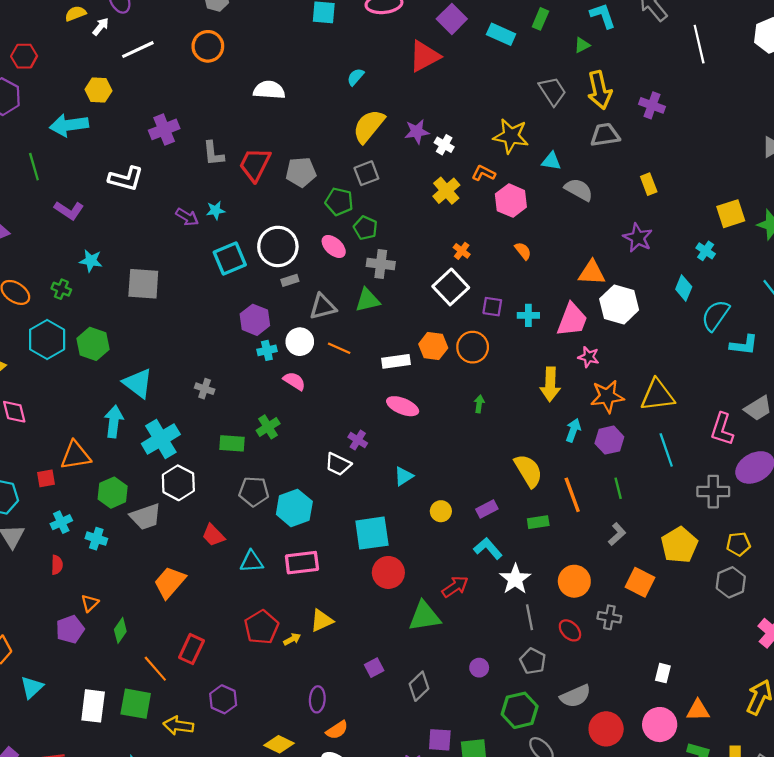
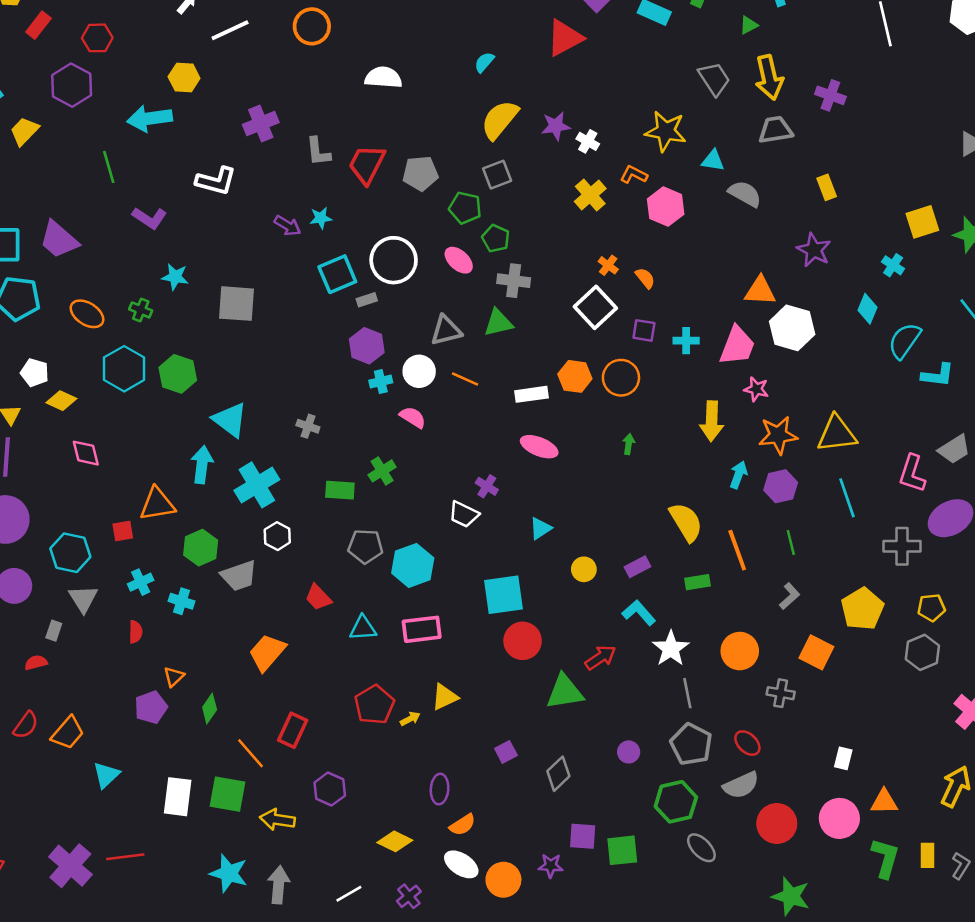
orange semicircle: (523, 251) -> (645, 278), moved
gray rectangle: (290, 280) -> (367, 300), moved
white hexagon: (178, 483) -> (277, 536), size x0.7
red ellipse: (570, 630) -> (747, 743), moved
gray pentagon: (533, 661) -> (691, 744), size x1.4

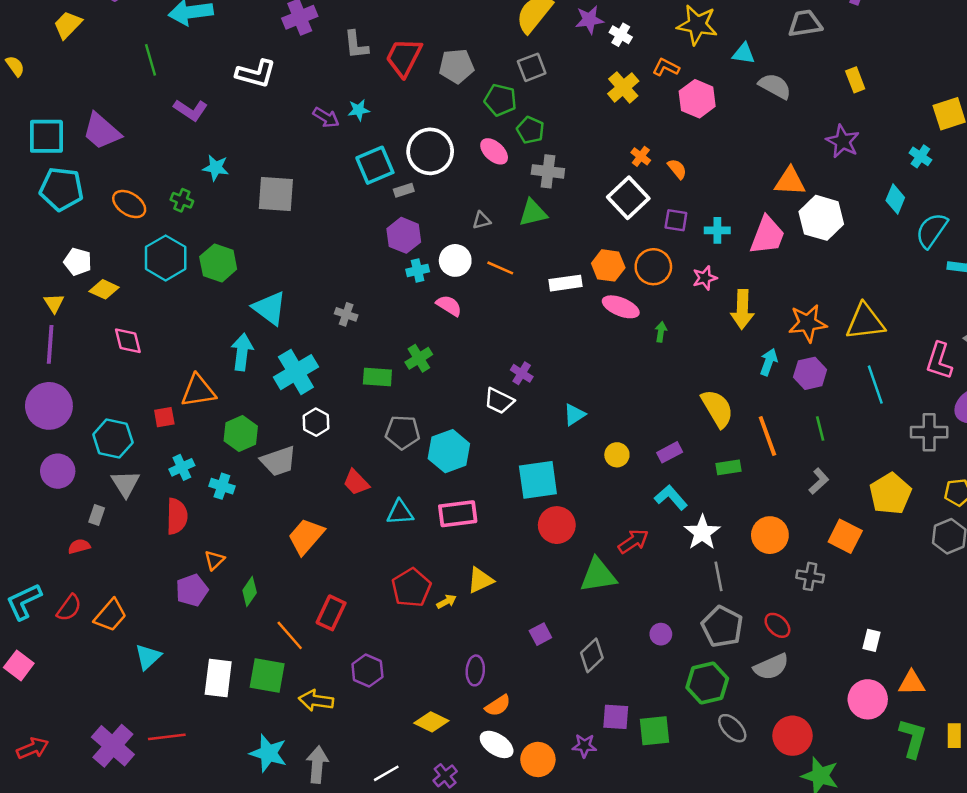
gray triangle: (446, 330) -> (482, 220), size x0.6
pink star: (756, 389) -> (705, 278), moved, turned -30
pink ellipse: (539, 447) -> (621, 307), moved
red semicircle: (136, 632) -> (177, 516), size x1.6
red circle: (777, 824) -> (792, 736), moved

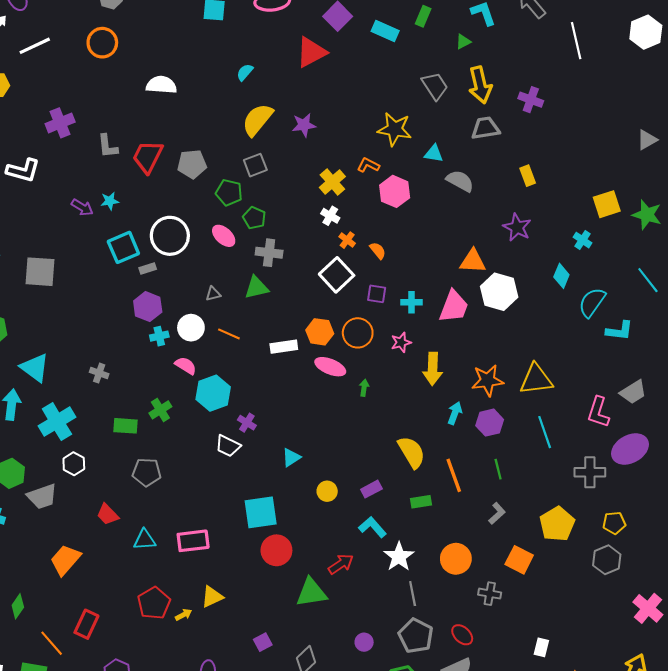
white cross: (621, 35) -> (330, 216), moved
cyan hexagon: (449, 451) -> (213, 393), moved

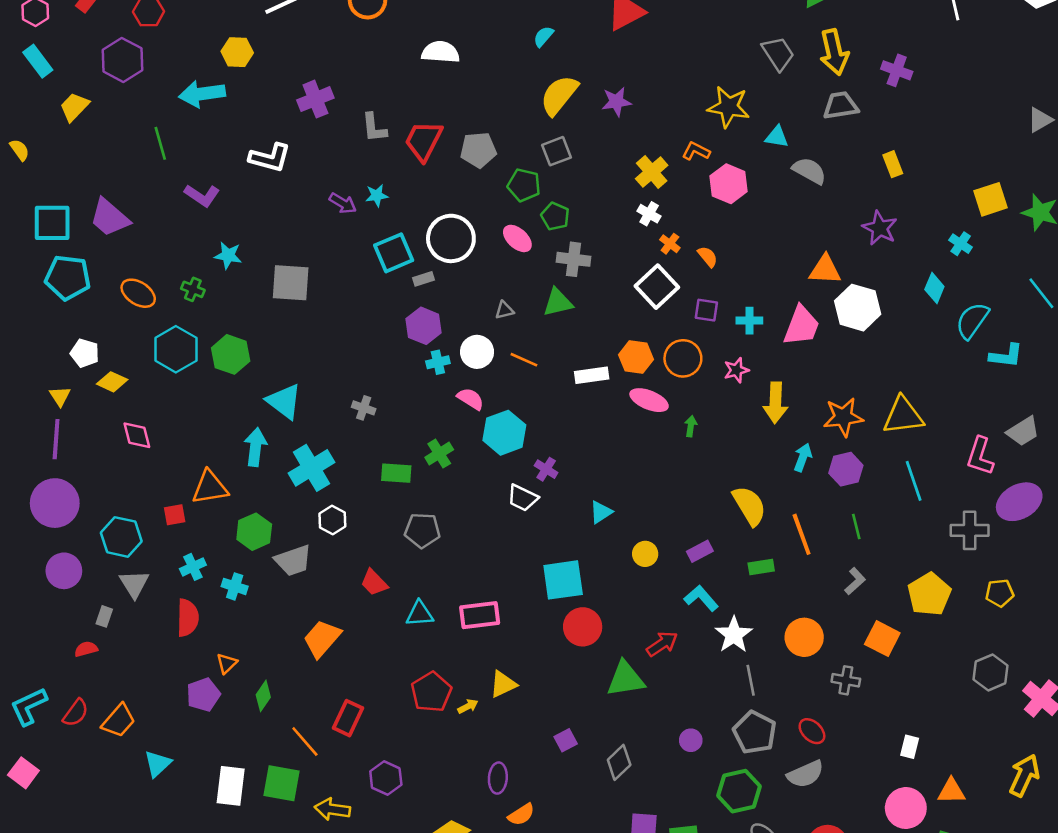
gray hexagon: (607, 560) -> (991, 672), moved

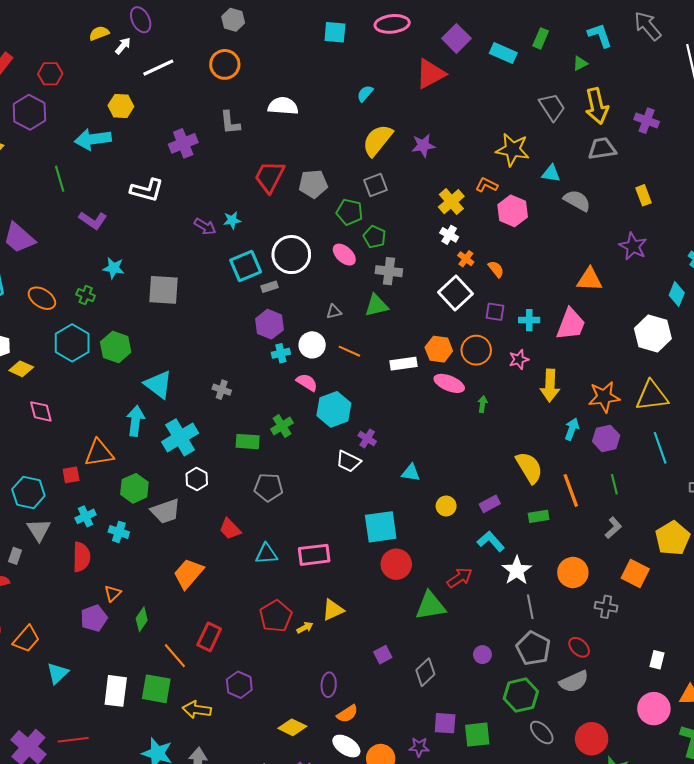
gray L-shape: (374, 128) -> (230, 123), moved
white hexagon: (858, 308) -> (653, 334), moved
cyan triangle: (601, 512) -> (411, 473), turned 42

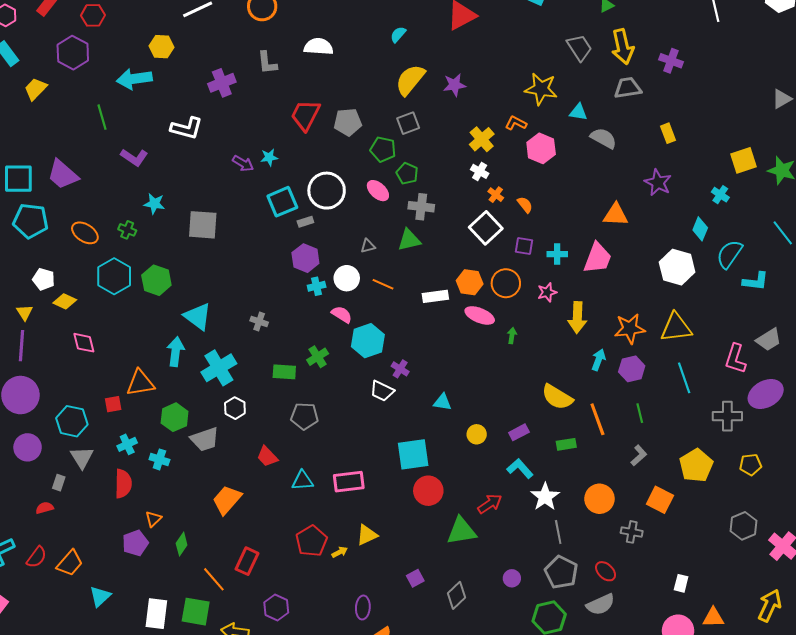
yellow semicircle: (529, 468) -> (557, 397), turned 152

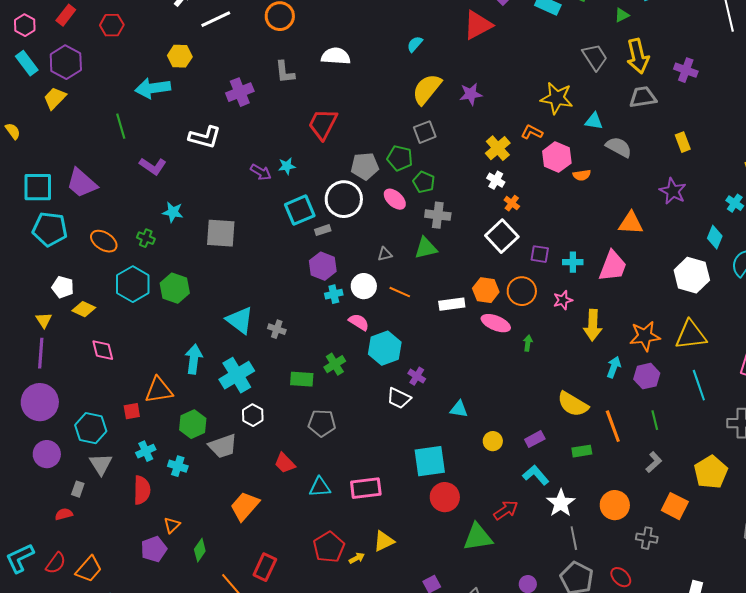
purple hexagon: (73, 53) -> (66, 62), moved
gray pentagon: (348, 122) -> (365, 166), moved
orange semicircle: (525, 205) -> (582, 175), moved, turned 120
cyan triangle: (198, 316) -> (240, 320), moved

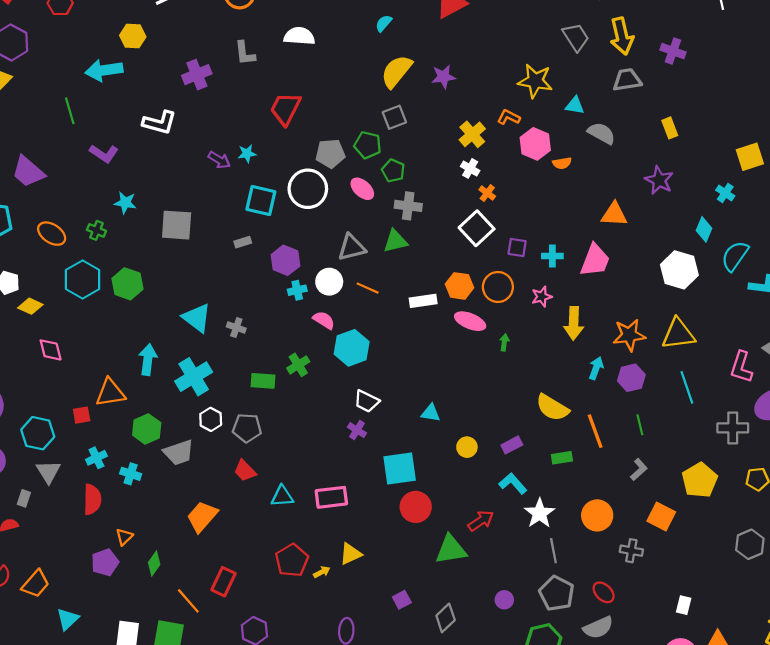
cyan square: (300, 210) -> (261, 201), turned 36
gray rectangle: (323, 230) -> (243, 242), moved
gray triangle: (385, 254) -> (352, 247), size x1.8
purple cross: (417, 376) -> (357, 430), moved
gray pentagon: (322, 423) -> (247, 428), moved

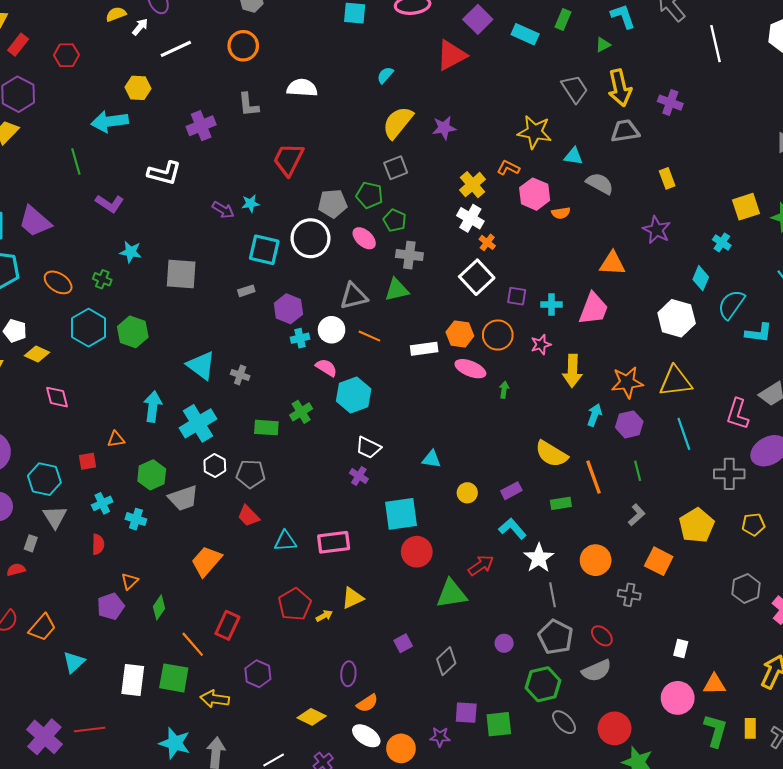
white cross: (470, 168) -> (470, 218), size x1.4
orange triangle: (110, 393) -> (116, 439), size x0.6
red semicircle: (92, 499) -> (98, 544), size x0.7

